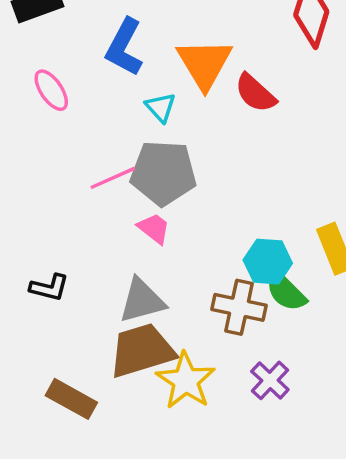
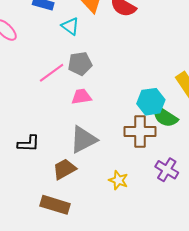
gray pentagon: (163, 173) -> (80, 64), size x0.6
pink trapezoid: (154, 228) -> (81, 97), turned -35
brown trapezoid: (142, 350) -> (64, 169), moved, size x0.6
yellow star: (186, 381) -> (118, 180), size x0.6

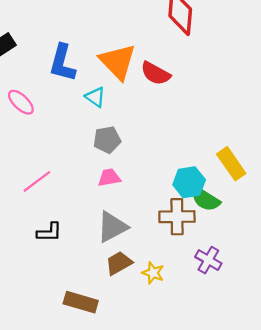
pink line: (52, 73) -> (37, 181), moved
brown trapezoid: (64, 169) -> (119, 263), moved

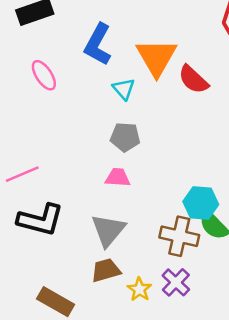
pink line: (37, 181) -> (22, 174), moved
gray triangle: (112, 227) -> (108, 230), turned -36
black L-shape: (49, 232) -> (40, 220), size x1.6
purple cross: (208, 260) -> (176, 282), moved

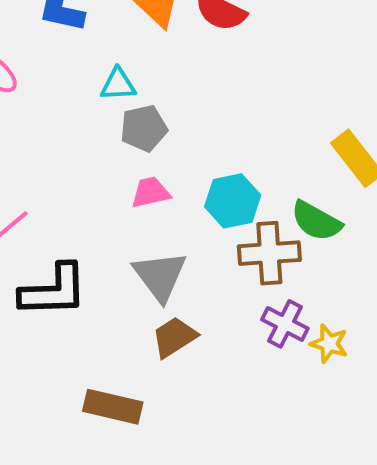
cyan triangle: (124, 89) -> (118, 84), moved, turned -35
cyan hexagon: (201, 203) -> (233, 201), moved
yellow star: (139, 289) -> (329, 344), moved

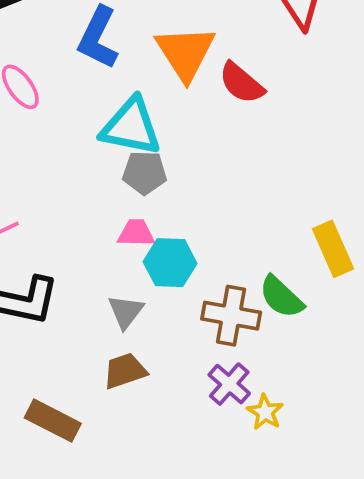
cyan triangle: (118, 84) -> (131, 127), size x1.8
cyan hexagon: (233, 201) -> (170, 263), moved
gray triangle: (160, 276) -> (126, 312), size x0.7

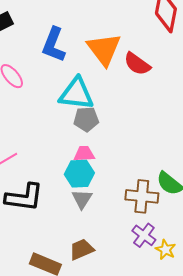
cyan hexagon: (170, 263) -> (79, 174), moved
brown trapezoid: (125, 371) -> (82, 249), moved

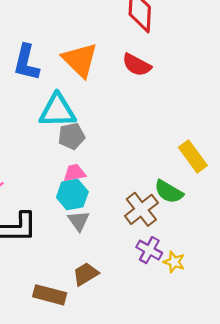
red semicircle: (137, 64) -> (137, 65), moved
brown cross: (142, 196) -> (141, 209), turned -36

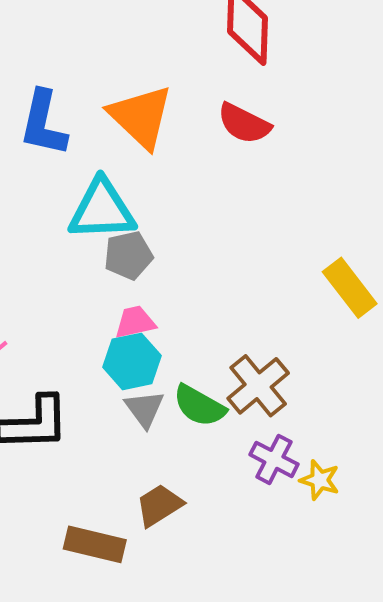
green semicircle: (169, 192) -> (199, 406), moved

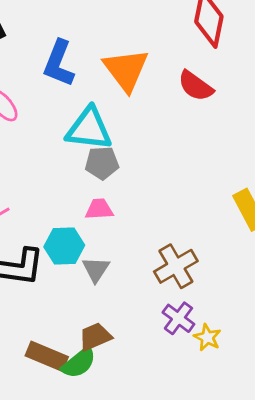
cyan hexagon: (132, 361) -> (64, 246), moved
green semicircle: (199, 406) -> (79, 363), moved, turned -78

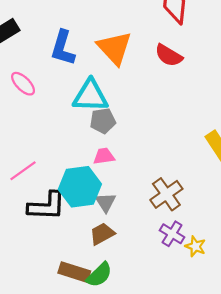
cyan hexagon: (64, 246) -> (80, 187), size x1.4
brown trapezoid: (95, 337) -> (102, 234), moved

